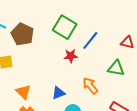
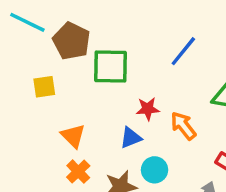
green square: (65, 27) -> (110, 66), moved, turned -30
red star: (71, 56) -> (148, 109), moved

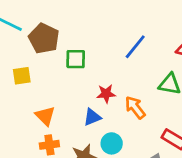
green square: (110, 66) -> (76, 59), size x0.7
orange cross: (78, 172) -> (49, 145), turned 36

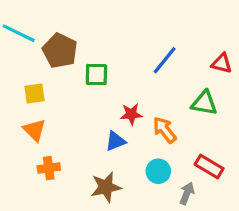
orange triangle: (45, 116) -> (35, 130), moved
cyan circle: (112, 143) -> (158, 171), moved
orange cross: (49, 145) -> (49, 168), moved

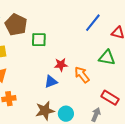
blue line: (165, 60) -> (93, 23), moved
cyan circle: (158, 171) -> (66, 114), moved

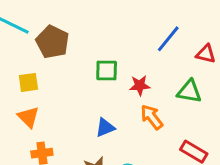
green square: (39, 40) -> (107, 70), moved
red star: (61, 65) -> (140, 85), moved

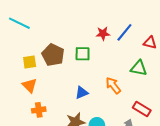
brown pentagon: (52, 42) -> (53, 55), moved
red star: (140, 85) -> (103, 33), moved

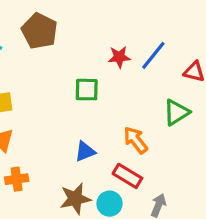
brown pentagon: (53, 55) -> (39, 31), moved
green triangle: (139, 68) -> (176, 112), turned -42
red rectangle: (142, 109) -> (127, 176), moved

